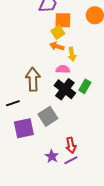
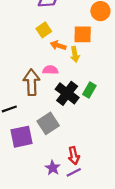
orange square: (63, 20) -> (83, 34), moved
yellow square: (58, 32) -> (44, 30), moved
pink semicircle: (63, 69) -> (50, 70), moved

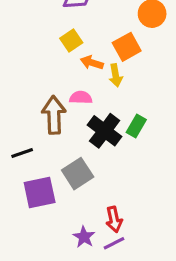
orange square: (83, 34) -> (127, 47), turned -30

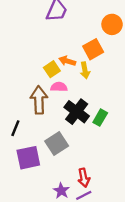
yellow square: (71, 41) -> (52, 69), moved
green rectangle: (136, 126) -> (100, 118), moved
black line: (22, 153) -> (15, 128), turned -49

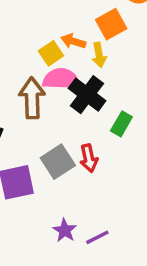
pink semicircle: (59, 87) -> (61, 79), size x1.5
black cross: (77, 112) -> (87, 95), moved
red arrow: (84, 178) -> (89, 158), moved

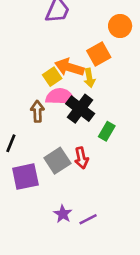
orange arrow: (73, 41) -> (69, 67), size x1.5
brown arrow: (32, 98) -> (37, 111), size x0.7

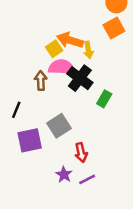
orange square: (99, 54) -> (114, 28), moved
red arrow: (81, 158) -> (81, 153), moved

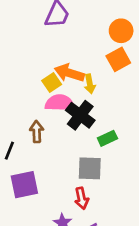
brown arrow: (41, 81) -> (37, 132), moved
green rectangle: (104, 99) -> (107, 138), turned 35
gray square: (59, 126) -> (90, 168), moved, turned 35

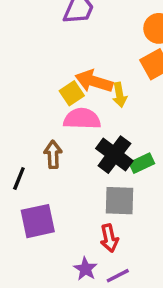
black cross: (80, 115) -> (114, 155), moved

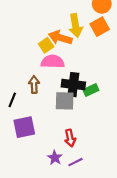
yellow arrow: (120, 95) -> (76, 26), moved, size x1.5
black cross: (114, 155) -> (73, 85), turned -30
gray square: (120, 201) -> (65, 101), moved

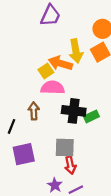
gray square: (65, 101) -> (65, 147), moved

